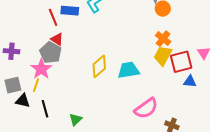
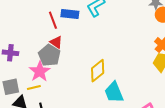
cyan trapezoid: (128, 70) -> (114, 92), moved, turned -105
yellow line: (36, 85) -> (34, 87), turned 56

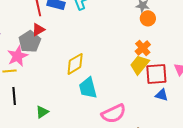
red triangle: (56, 42) -> (38, 30), turned 48

